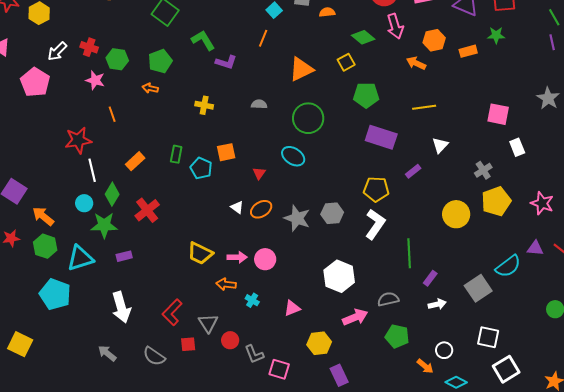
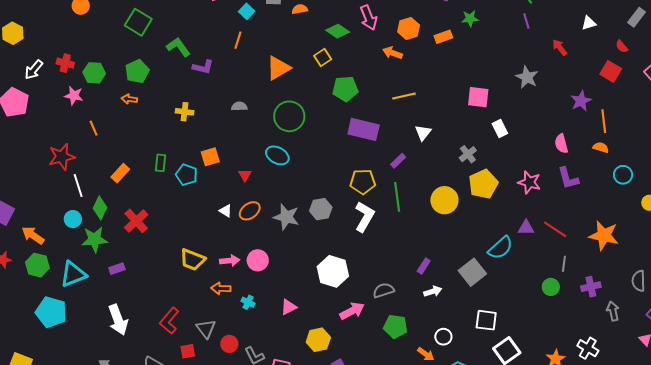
green line: (409, 253) -> (397, 197), moved

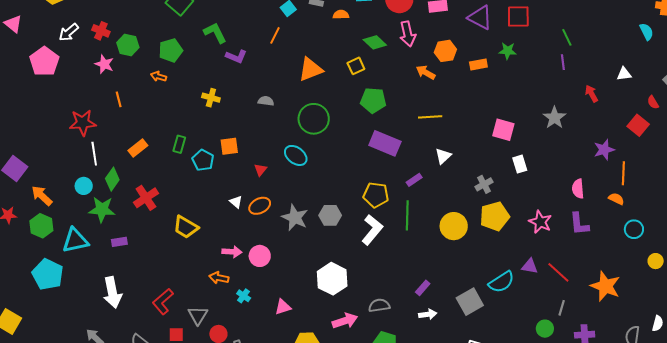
yellow trapezoid: (192, 260) -> (186, 227), moved

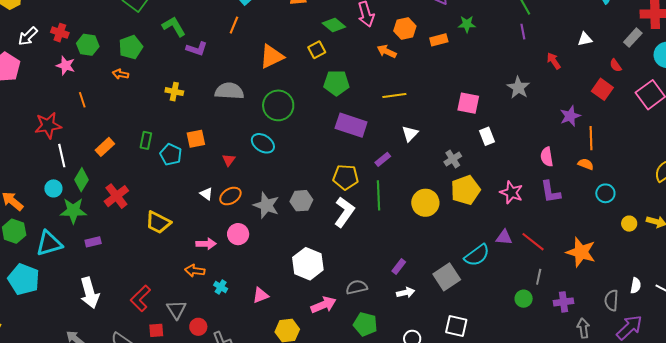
gray semicircle: (266, 101) -> (229, 91), size x1.8
pink circle: (260, 256) -> (238, 234), moved

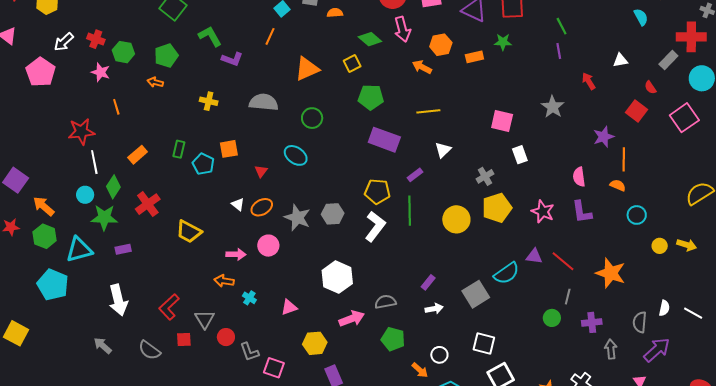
green circle: (278, 105) -> (312, 118), size x0.7

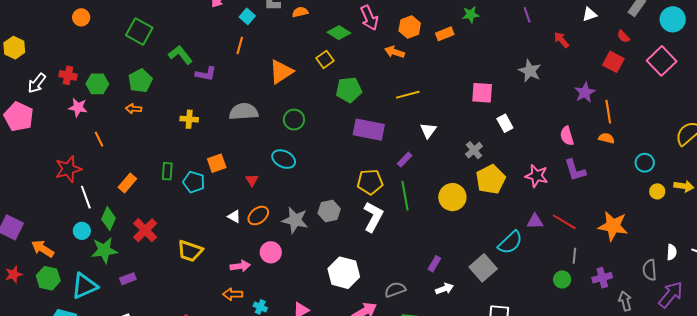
cyan circle: (637, 215) -> (645, 163), moved

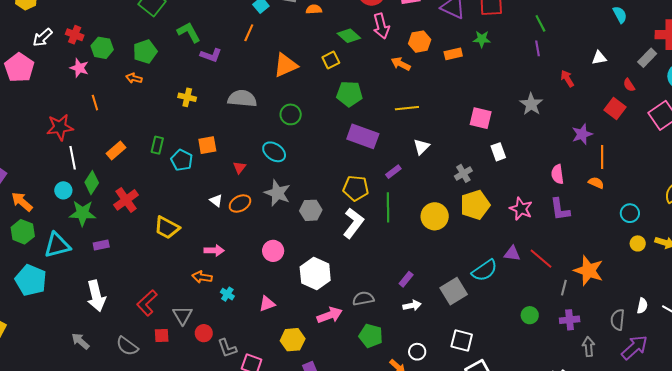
gray star: (295, 220) -> (277, 193), moved
pink circle: (271, 252) -> (273, 251), moved
gray line: (574, 256) -> (564, 288), moved

